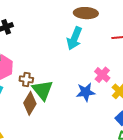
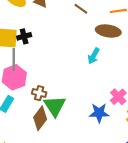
cyan arrow: (74, 38) -> (94, 56), size x0.7

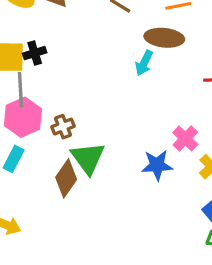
cyan arrow: (94, 56) -> (144, 63), moved
brown cross: (39, 93) -> (63, 127), moved, turned -32

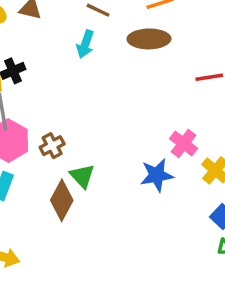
cyan arrow: (144, 63) -> (85, 44), moved
green triangle: (88, 158) -> (82, 176), size x0.7

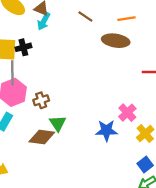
cyan arrow: (85, 44) -> (44, 21), moved
brown diamond: (62, 200) -> (42, 137), turned 60

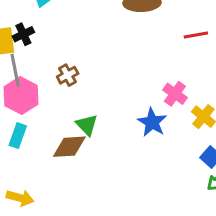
brown cross: (41, 100) -> (68, 75), moved
blue star: (106, 131) -> (152, 122), turned -30

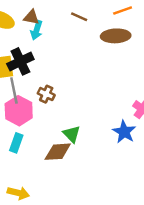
black cross: (23, 34) -> (20, 61), size x1.5
brown cross: (68, 75) -> (46, 94), moved, turned -35

